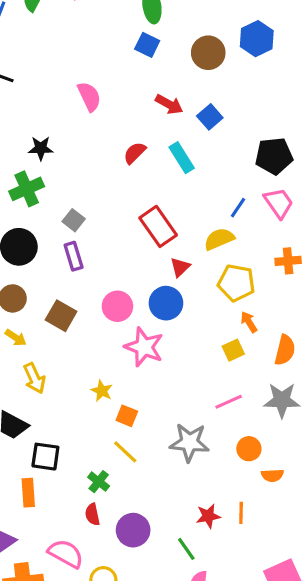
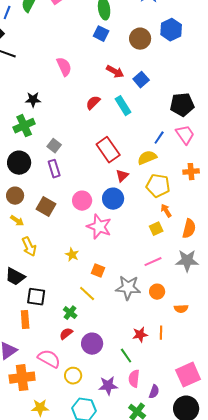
orange square: (127, 416) -> (98, 271), moved
orange circle: (249, 449) -> (157, 292), moved
red semicircle: (92, 514) -> (66, 334), turned 64

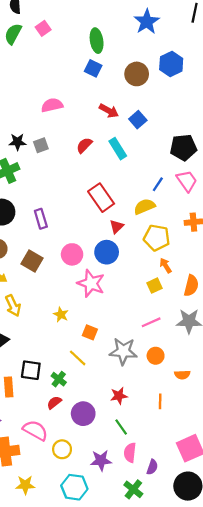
pink semicircle: (64, 67) -> (52, 105), turned -78
gray square: (54, 146) -> (41, 145), moved, turned 32
black square: (36, 297) -> (31, 370), moved
red star: (140, 335) -> (119, 396), moved

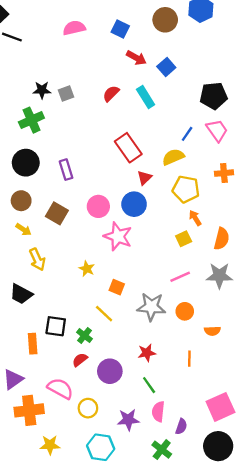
blue square: (93, 68) -> (120, 29), moved
pink semicircle: (52, 105) -> (74, 28), moved

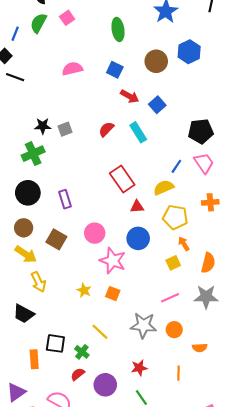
red triangle: (144, 178) -> (137, 207), turned 40
blue circle: (134, 204) -> (138, 238), moved
yellow arrow: (23, 229) -> (26, 254), size x1.5
orange square: (117, 287) -> (113, 294), moved

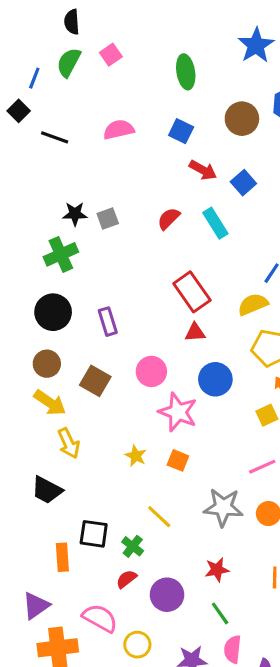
black line: (15, 77) -> (55, 137), moved
red triangle: (137, 207) -> (195, 332), moved

